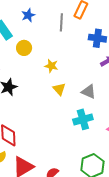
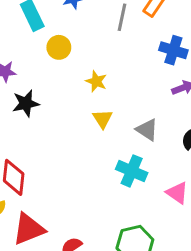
cyan cross: (83, 119) -> (132, 171), turned 30

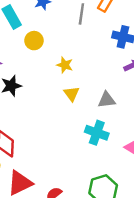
gray triangle: (147, 130) -> (107, 100), turned -36

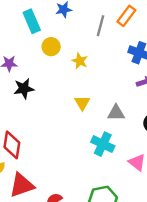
yellow star: (65, 65) -> (80, 61), moved

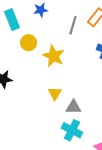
yellow star: (80, 61) -> (54, 56), size x1.5
gray triangle: (116, 113) -> (73, 107), moved

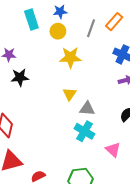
yellow circle: (29, 43) -> (58, 31), moved
yellow star: (54, 56) -> (70, 57), turned -30

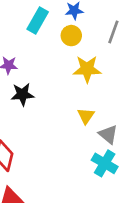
cyan rectangle: (31, 19) -> (38, 20), turned 48
gray triangle: (87, 109) -> (108, 134), turned 35

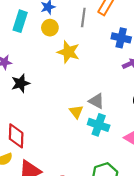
yellow star: (87, 69) -> (68, 52), turned 30
yellow triangle: (86, 116) -> (76, 112), moved

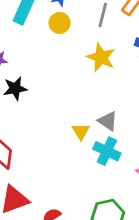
yellow star: (68, 52) -> (101, 57), moved

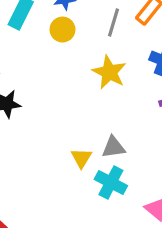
gray triangle: (108, 121) -> (113, 147), turned -45

